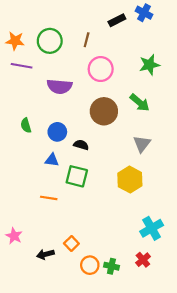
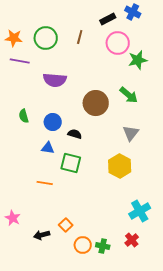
pink circle: (101, 69) -> (118, 43), moved

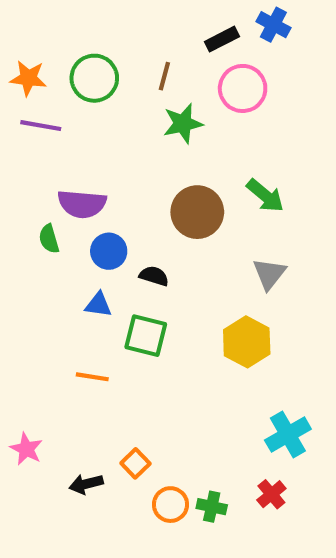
green star: (138, 60) -> (183, 123), moved
purple semicircle: (55, 80) -> (82, 204), moved

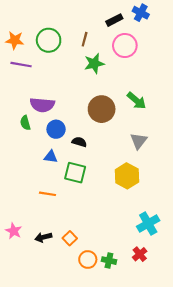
black arrow: (86, 484) -> (43, 237), moved

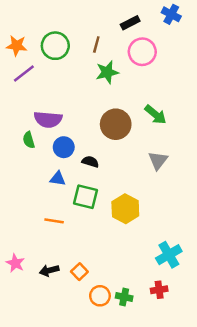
blue cross: (141, 13) -> (171, 14), moved
purple line: (21, 65) -> (24, 73), turned -48
yellow hexagon: (127, 176) -> (125, 209), moved
red cross: (140, 254) -> (159, 290), turned 32

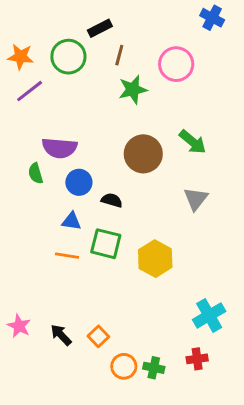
black rectangle: (130, 23) -> (100, 28), moved
orange line: (54, 221) -> (67, 256), moved
black arrow: (49, 270) -> (61, 335), turned 60

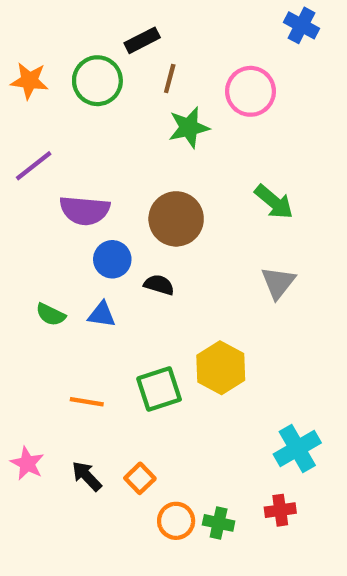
purple line: (30, 91) -> (34, 166), moved
brown circle: (143, 154) -> (176, 219), moved
green semicircle: (36, 173) -> (51, 315), moved, turned -48
green square: (106, 244) -> (159, 389), moved, turned -32
orange line: (67, 256) -> (87, 402), moved

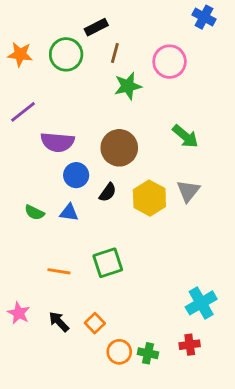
black semicircle: (159, 285) -> (108, 192), turned 108
yellow hexagon: (221, 368) -> (149, 198), moved

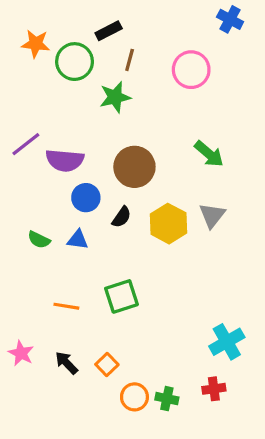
orange star: (20, 54) -> (36, 44), moved
green star: (128, 86) -> (115, 97), moved
purple line: (23, 112) -> (26, 144), moved

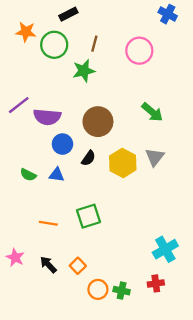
black rectangle: (109, 31) -> (68, 14), moved

